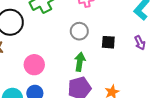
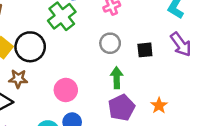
purple arrow: (140, 43) -> (181, 44), size x1.5

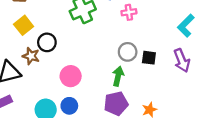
gray circle: (110, 43) -> (128, 52), moved
black circle: (30, 47) -> (47, 42), moved, size x0.7

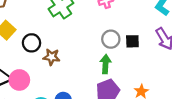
brown star: (31, 56) -> (52, 57), moved
pink circle: (71, 76) -> (19, 80), moved

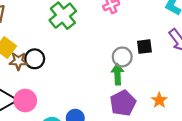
gray circle: (111, 39) -> (122, 57), moved
brown star: (52, 57) -> (18, 61), moved

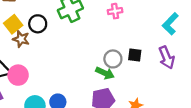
black circle: (35, 59) -> (38, 24), moved
green arrow: (118, 74) -> (105, 73), turned 102

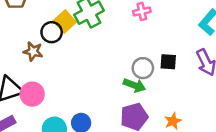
yellow square: (13, 24) -> (65, 22), moved

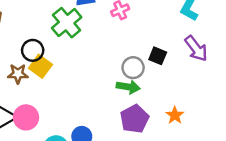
yellow square: (65, 22) -> (40, 66), moved
black square: (168, 62) -> (158, 56), turned 30

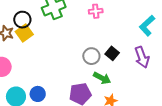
green arrow: (128, 87) -> (102, 78), moved

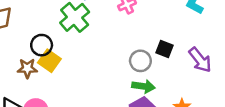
purple arrow: (142, 57) -> (200, 60), moved
green arrow: (102, 78) -> (143, 86), moved

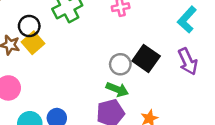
black square: (164, 49) -> (146, 58), size x1.5
purple arrow: (200, 60) -> (188, 61), moved

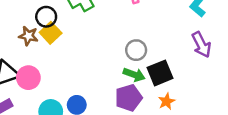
black square: (146, 58) -> (160, 73), moved, turned 35

